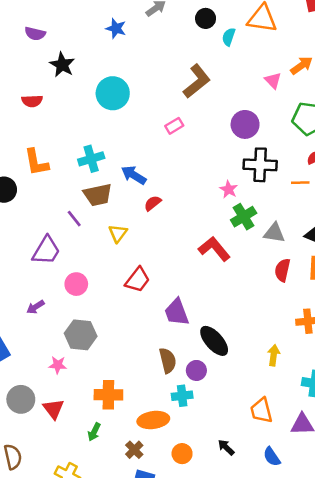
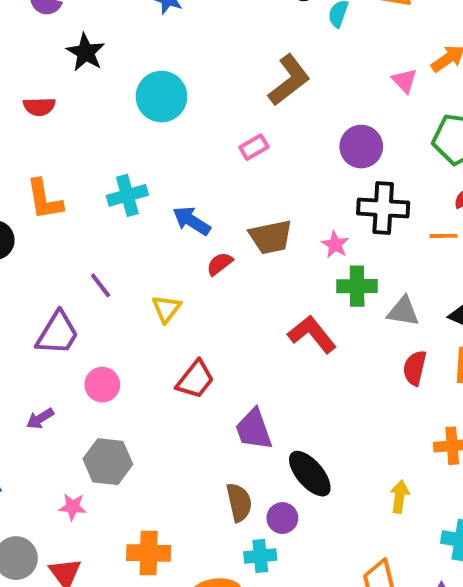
brown trapezoid: (98, 195) -> (271, 237), moved
green cross: (244, 217) -> (357, 286), turned 30

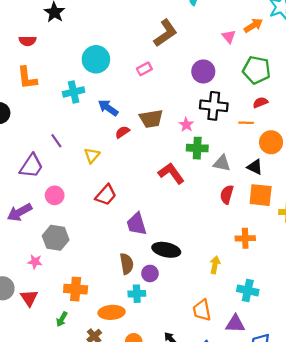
cyan circle: (162, 97) -> (96, 59), moved
orange L-shape: (44, 199) -> (27, 78), moved
purple arrow: (40, 419) -> (20, 212), size x1.6
black ellipse: (310, 474) -> (166, 250), turned -40

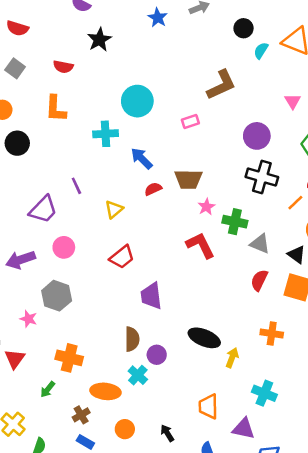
orange line: (246, 123) -> (295, 203), turned -56
pink star: (186, 125) -> (206, 207), moved
black ellipse: (166, 250) -> (204, 338), moved
cyan cross: (137, 294) -> (138, 375), turned 35

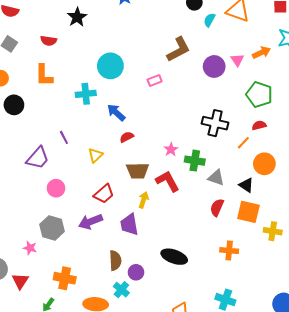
purple circle: (257, 136) -> (214, 66), moved
brown trapezoid: (188, 179) -> (137, 171), moved
purple arrow: (21, 260) -> (90, 222), moved
yellow arrow: (232, 358) -> (144, 200), moved

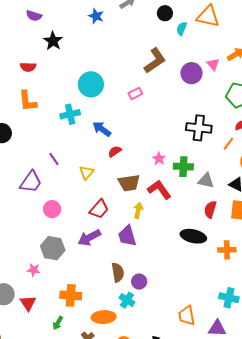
black ellipse: (174, 257) -> (193, 236), moved

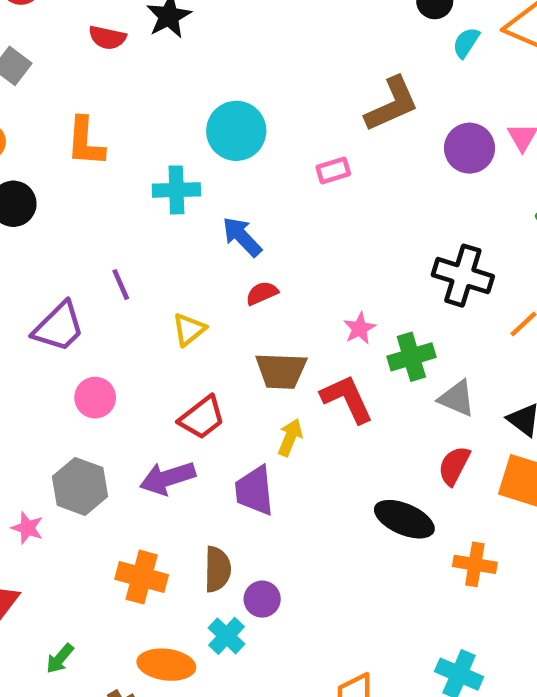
red semicircle: (28, 67) -> (107, 38), moved
green cross: (183, 167) -> (411, 357), turned -30
orange cross: (71, 295) -> (142, 577), moved

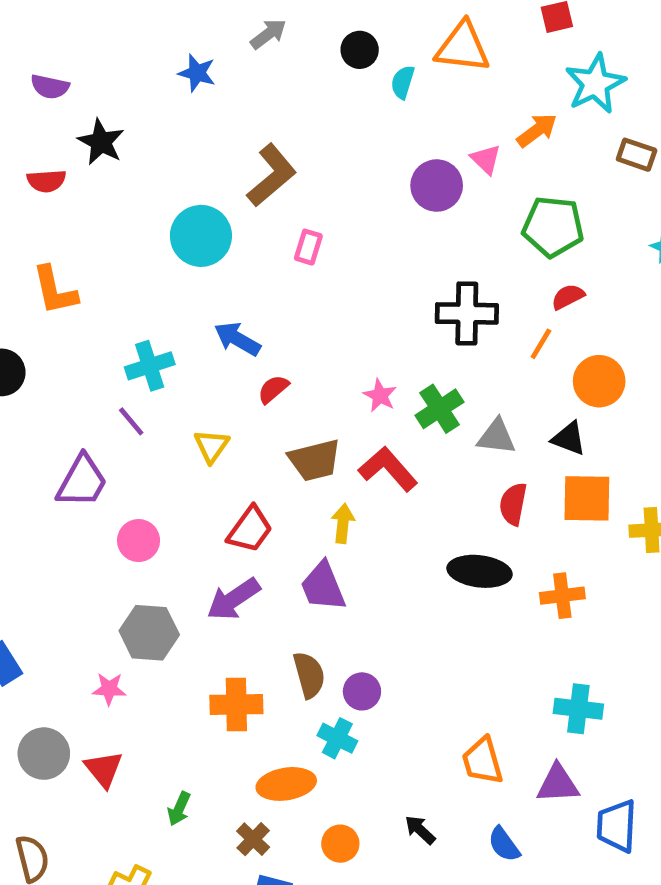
brown L-shape: (392, 104) -> (272, 175), moved
pink rectangle: (333, 170) -> (308, 247), turned -40
cyan cross: (176, 190) -> (150, 366), moved

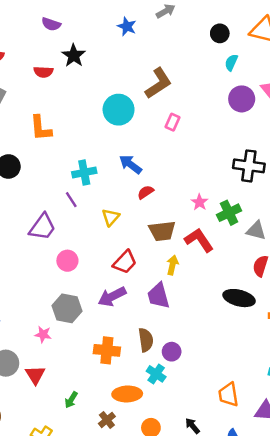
black circle: (360, 50) -> (220, 33), moved
cyan semicircle: (403, 82) -> (231, 62), moved

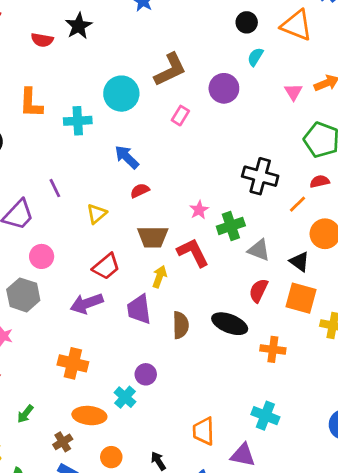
purple circle: (242, 99) -> (224, 88), moved
cyan cross: (84, 172) -> (78, 121), moved
gray hexagon: (67, 308) -> (23, 295), moved
brown semicircle: (146, 340) -> (181, 325), moved

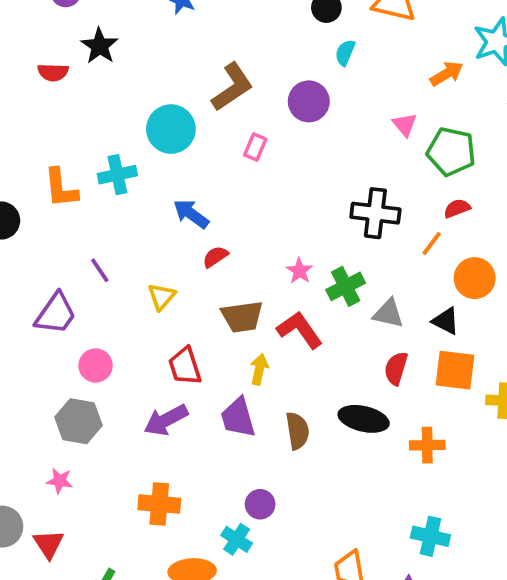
pink triangle: (293, 92) -> (405, 125), moved
orange L-shape: (31, 103) -> (61, 188), moved
red trapezoid: (106, 267) -> (185, 366), turned 120

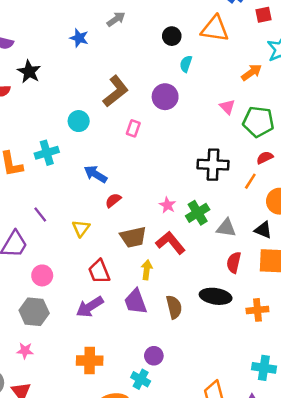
cyan circle: (171, 129) -> (79, 121), size x0.7

